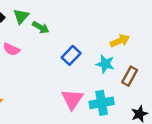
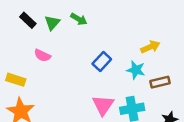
green arrow: (41, 27) -> (79, 19), moved
brown rectangle: (130, 76) -> (160, 82), turned 48

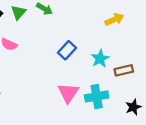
yellow arrow: (150, 47) -> (114, 19), moved
cyan star: (136, 70) -> (100, 59), turned 30

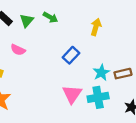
yellow arrow: (114, 19) -> (96, 27), moved, turned -49
cyan star: (100, 59) -> (101, 73), moved

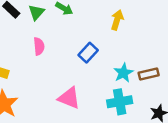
pink semicircle: (18, 50) -> (39, 46), moved, turned -120
pink triangle: (72, 94) -> (69, 98), moved, turned -42

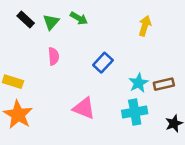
yellow arrow: (117, 20) -> (145, 26), moved

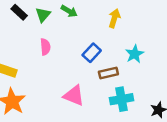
yellow arrow: (145, 26) -> (114, 18), moved
cyan star: (138, 83) -> (135, 54), moved
brown rectangle: (164, 84) -> (108, 73), moved

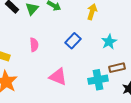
pink semicircle: (45, 47) -> (34, 45), moved
brown rectangle: (108, 73) -> (117, 68), moved

